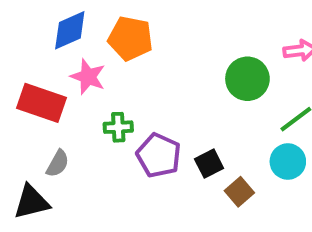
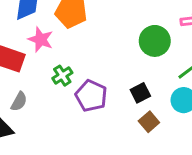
green cross: (118, 127) -> (62, 76), turned -30
black square: (209, 164) -> (140, 93), moved

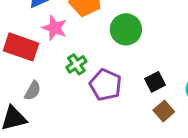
green circle: (155, 41) -> (126, 29), moved

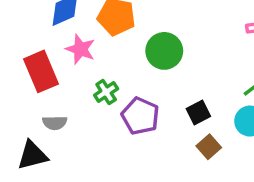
red rectangle: (21, 47) -> (41, 71), turned 48
gray semicircle: (33, 91) -> (55, 123), turned 60

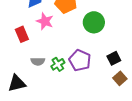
red rectangle: (41, 71) -> (22, 34), size x0.7
green cross: (106, 92) -> (58, 64), moved
gray semicircle: (55, 123) -> (38, 61), moved

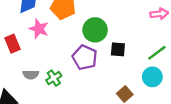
black square: (114, 58) -> (118, 49), moved, turned 32
purple pentagon: (80, 60) -> (85, 57), moved

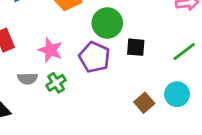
pink star: (39, 29) -> (50, 50), moved
cyan circle: (152, 77) -> (177, 94), moved

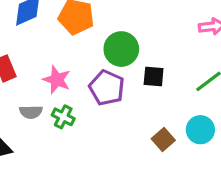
green cross: (56, 83) -> (63, 117), turned -30

